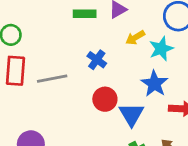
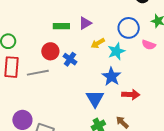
red circle: (105, 99) -> (50, 51), moved

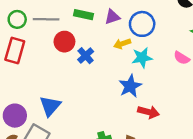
blue circle: (129, 28) -> (142, 24), moved
gray line: (38, 73) -> (46, 19), moved
blue triangle: (95, 99) -> (50, 106), moved

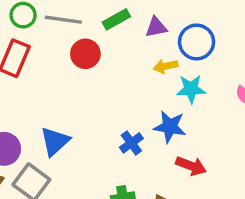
green rectangle: (83, 15) -> (116, 19), turned -48
blue cross: (86, 56) -> (131, 143), moved
blue star: (130, 86) -> (170, 127), turned 30

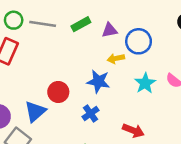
red circle: (85, 54) -> (58, 92), moved
cyan star: (191, 89) -> (145, 83), moved, turned -30
blue star: (170, 127) -> (98, 81), moved

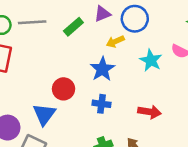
green rectangle: (81, 24) -> (73, 27), moved
blue star: (98, 81) -> (102, 69), turned -30
blue cross: (90, 113) -> (101, 104), turned -35

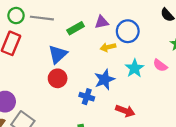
blue star: (102, 69) -> (104, 79), moved
blue triangle: (44, 114) -> (58, 54), moved

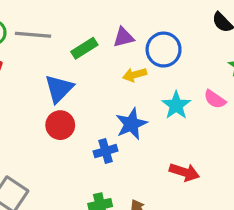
blue cross: (87, 97) -> (106, 151), turned -32
red arrow: (125, 111) -> (184, 172), moved

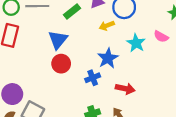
red arrow: (184, 172) -> (125, 89), moved

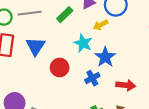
blue triangle: (58, 40) -> (35, 46), moved
cyan star: (136, 43) -> (83, 43), moved

